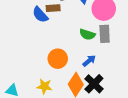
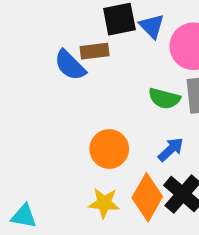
yellow star: (44, 86) -> (104, 203), moved

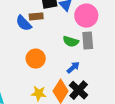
orange circle: (109, 149) -> (36, 59), moved

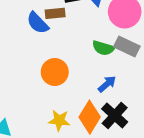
gray rectangle: (88, 41) -> (127, 46), turned -60

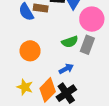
gray rectangle: (127, 46) -> (87, 45), turned 72
green semicircle: (103, 48) -> (70, 42), turned -49

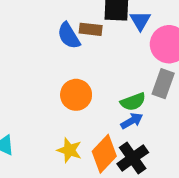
green semicircle: (70, 42) -> (133, 102), moved

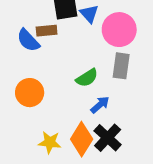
orange circle: (76, 95) -> (30, 93), moved
green semicircle: (133, 102) -> (87, 78), moved

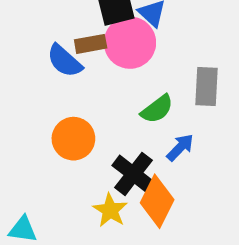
pink circle: (119, 30) -> (130, 43), moved
black cross: (108, 138) -> (133, 174), moved
yellow star: (50, 142) -> (110, 210), turned 30

